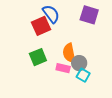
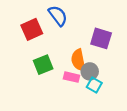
purple square: (89, 15) -> (101, 38), moved
red square: (41, 26) -> (32, 29), moved

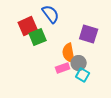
green square: (43, 65) -> (38, 37), moved
pink rectangle: (72, 77) -> (63, 68), turned -32

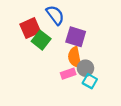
purple square: (89, 34) -> (76, 37), moved
green square: (38, 37) -> (41, 40), turned -30

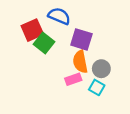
blue semicircle: (55, 15) -> (59, 16), turned -30
gray circle: (85, 68) -> (101, 69), moved

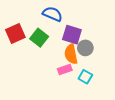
red square: (32, 30) -> (15, 34), moved
gray circle: (101, 69) -> (85, 48), moved

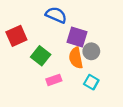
green square: (39, 38) -> (41, 56), moved
pink rectangle: (65, 70) -> (54, 80), moved

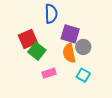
blue semicircle: (56, 15) -> (51, 14), turned 66
red square: (16, 36) -> (28, 39), moved

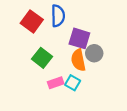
red square: (28, 39) -> (32, 21), moved, turned -30
cyan square: (83, 75) -> (73, 83), moved

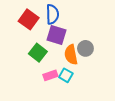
purple square: (79, 38) -> (57, 35), moved

